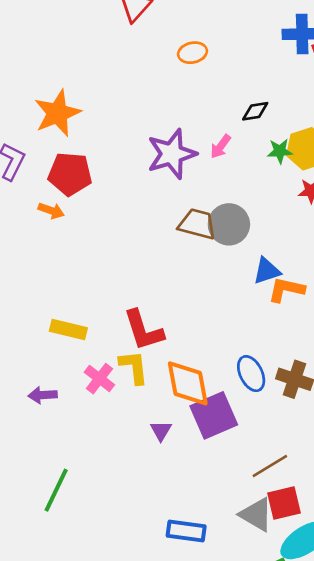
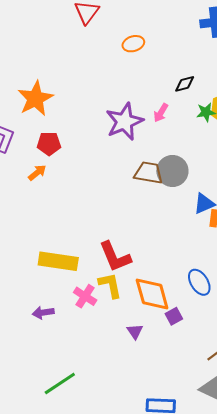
red pentagon: (70, 174) -> (49, 144), size x0.7
orange arrow: (51, 211) -> (37, 173), turned -54
yellow rectangle: (68, 329) -> (58, 261), size x1.4
purple square: (214, 415) -> (174, 316), size x0.5
green line: (56, 490) -> (60, 383), turned 36

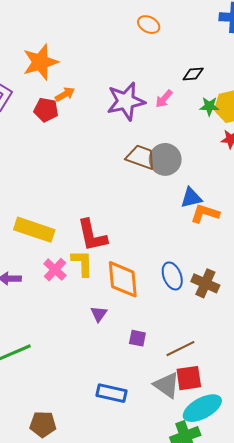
orange ellipse: (133, 44) -> (149, 25), turned 35
orange arrow: (37, 173) -> (65, 94), moved
purple square: (174, 316) -> (137, 338), moved, turned 30

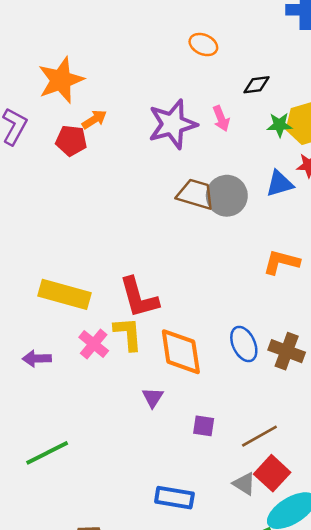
orange ellipse: (149, 25) -> (203, 45), moved
pink arrow: (164, 99) -> (221, 118), turned -60
blue triangle: (191, 198) -> (280, 184), moved
red square: (189, 378) -> (272, 473), turned -36
gray triangle: (167, 385) -> (244, 484), size x0.7

